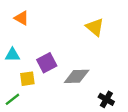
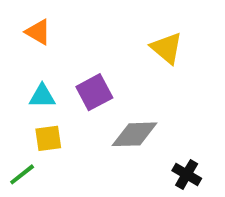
cyan triangle: (12, 55) -> (42, 96), moved
purple square: (47, 63) -> (94, 92), moved

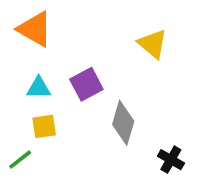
orange triangle: (38, 32) -> (35, 29), size x1.5
gray diamond: (135, 134) -> (123, 123), turned -72

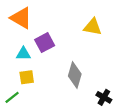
yellow triangle: (153, 44) -> (93, 27), turned -30
purple square: (86, 84) -> (45, 43), moved

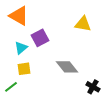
cyan triangle: (23, 54) -> (21, 48), turned -40
gray diamond: (75, 75) -> (67, 67), turned -55

